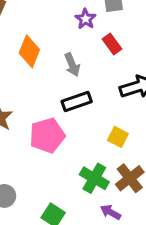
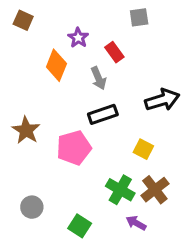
purple star: (85, 19) -> (78, 38), moved
red rectangle: (112, 44) -> (114, 52), moved

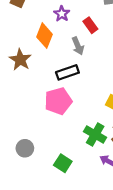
black rectangle: (103, 114) -> (67, 72), moved
brown star: (26, 130) -> (20, 60), moved

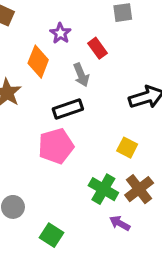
green square: (63, 163) -> (52, 235), moved

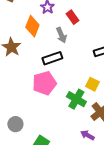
green cross: (103, 189) -> (76, 99), moved

